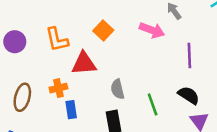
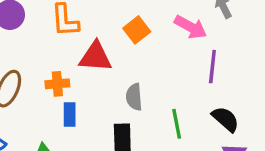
orange square: (103, 31) -> (137, 30), moved
purple line: (189, 55) -> (212, 67), moved

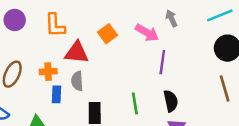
gray semicircle: (134, 97) -> (77, 81), moved
black semicircle: (225, 119) -> (171, 101), turned 35

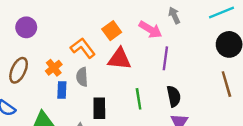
purple circle: (15, 20) -> (26, 27), moved
orange L-shape: (55, 25) -> (83, 48), moved, turned 145
red triangle: (77, 53) -> (119, 59), moved
orange cross: (48, 72) -> (54, 68), turned -35

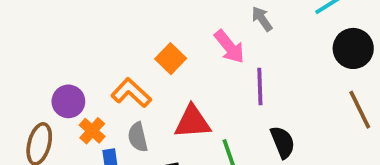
purple circle: (26, 27) -> (68, 101), moved
pink arrow: (150, 30) -> (229, 47), turned 30
red triangle: (119, 59) -> (192, 122), moved

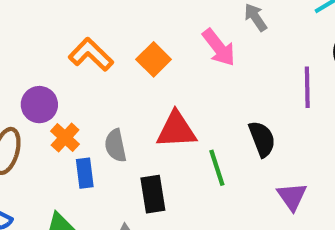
purple line: (260, 87) -> (307, 87), moved
orange L-shape: (131, 93) -> (91, 54), moved
black semicircle: (283, 142) -> (262, 139), moved

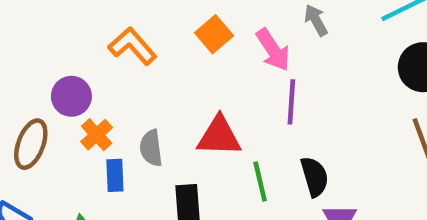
orange square: (154, 59) -> (214, 34), moved
purple line: (307, 87) -> (291, 102), moved
black semicircle: (262, 139) -> (315, 177), moved

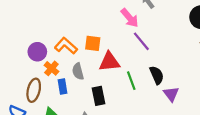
orange square: (214, 34) -> (93, 43), moved, turned -35
orange L-shape: (132, 46) -> (66, 46), moved
purple line: (291, 102) -> (141, 41), turned -36
brown ellipse: (31, 144) -> (34, 90), moved

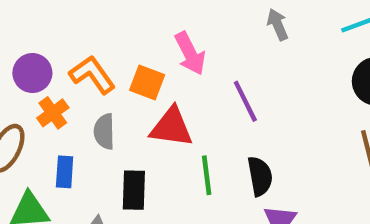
pink arrow: (130, 18) -> (190, 53), moved
blue rectangle: (63, 86) -> (65, 172), moved

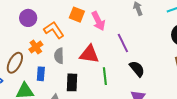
purple circle: (32, 73) -> (28, 18), moved
orange square: (147, 82) -> (77, 15), moved
black semicircle: (260, 176) -> (137, 69), moved, turned -30

